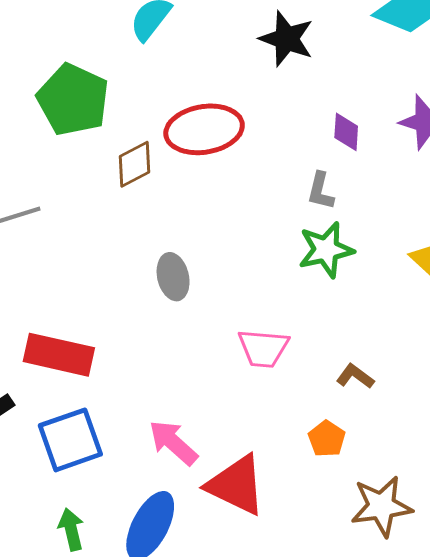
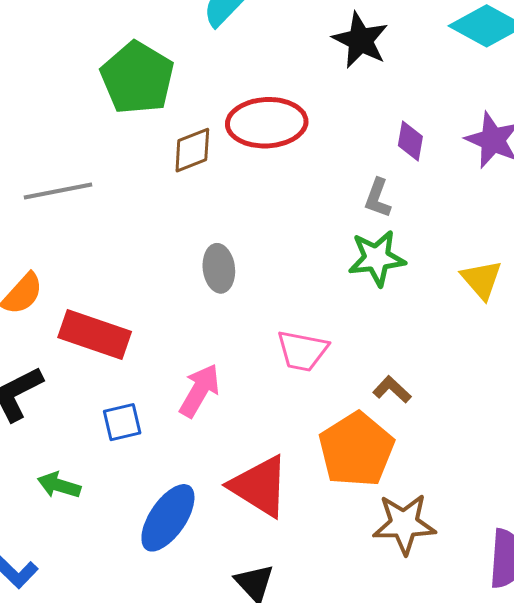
orange pentagon: (327, 439) -> (356, 450), size x2.0
blue square: (70, 440) -> (122, 422), moved, size x0.6
pink arrow: (173, 443) -> (199, 391), moved, turned 72
green arrow: (71, 529) -> (59, 485), moved, turned -66

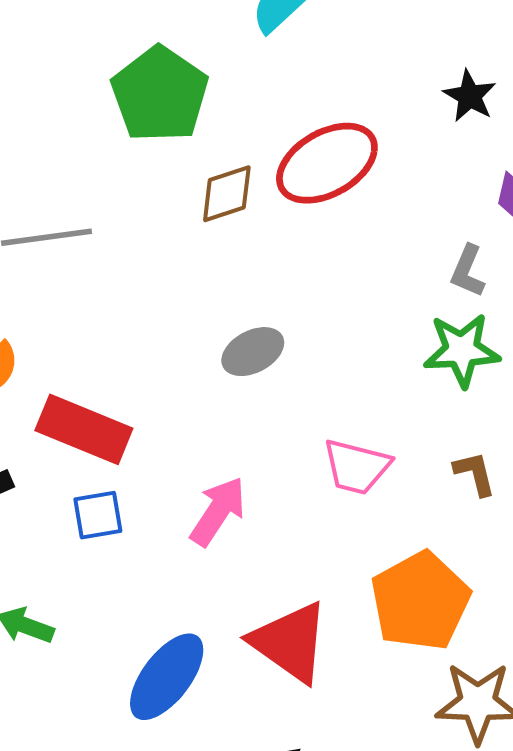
black star: (360, 40) -> (470, 96), moved, size x0.7
red ellipse: (267, 123) -> (327, 163), turned -30
gray ellipse: (219, 268) -> (253, 352), turned 66
brown L-shape: (392, 390) -> (475, 474), moved, turned 30
blue square: (122, 422) -> (98, 515), moved

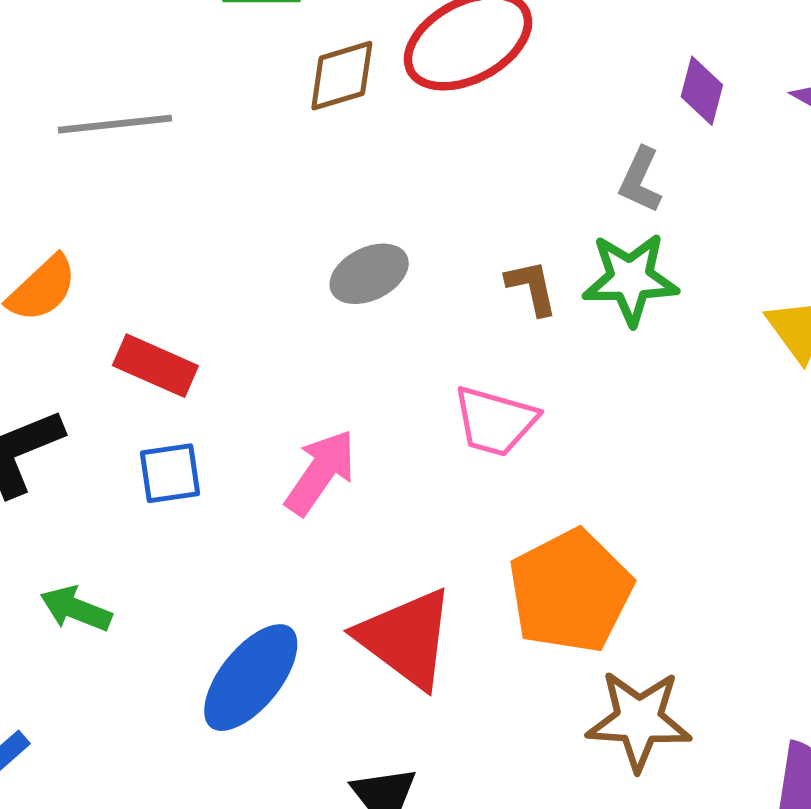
red rectangle: (84, 429) -> (155, 366), size x0.7
brown L-shape: (475, 474) -> (532, 287), moved

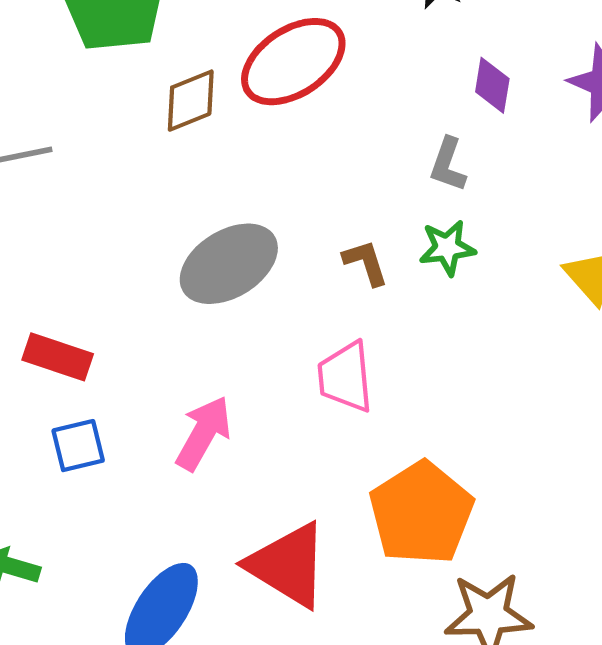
gray ellipse: (369, 274) -> (229, 264), size x1.5
green star: (630, 279) -> (447, 248), size x0.7
pink trapezoid: (495, 421) -> (345, 377), turned 74

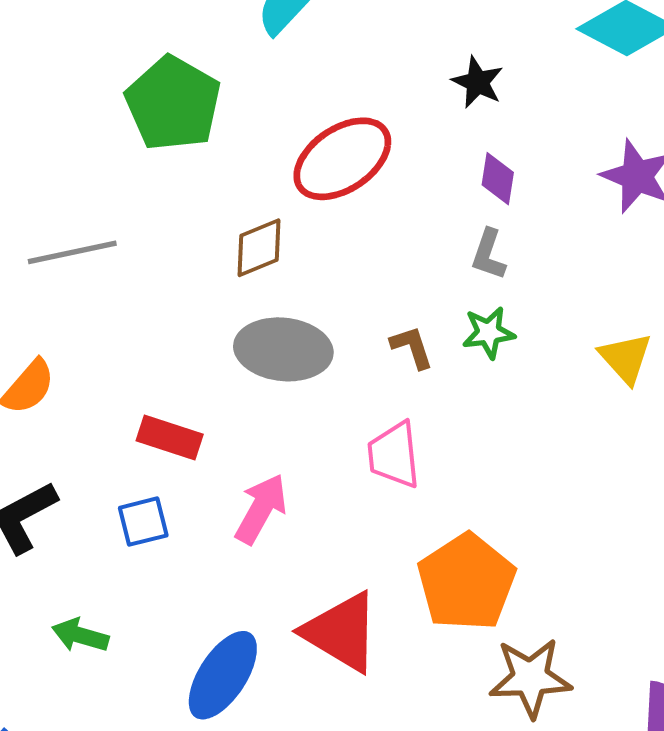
purple diamond: (492, 85) -> (498, 179), moved
brown diamond: (191, 101) -> (259, 248), moved
gray ellipse: (229, 264) -> (283, 349), turned 38
red rectangle: (58, 357) -> (170, 438), moved

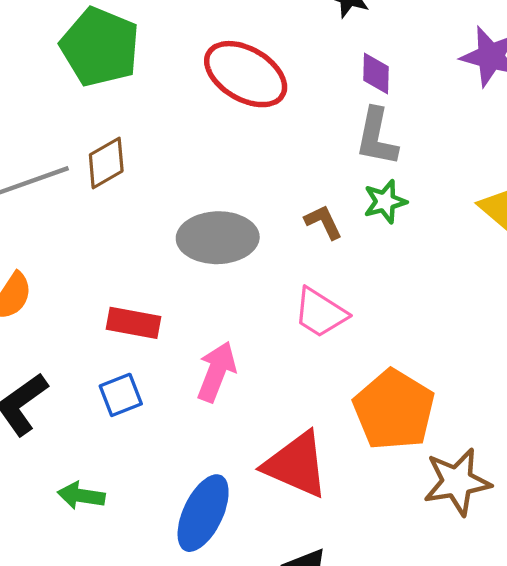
red ellipse: (342, 159) -> (246, 74), turned 72
brown diamond: (259, 248) -> (106, 163), moved
gray L-shape: (489, 254) -> (377, 137), size x1.4
pink trapezoid: (394, 455) -> (320, 313), turned -44

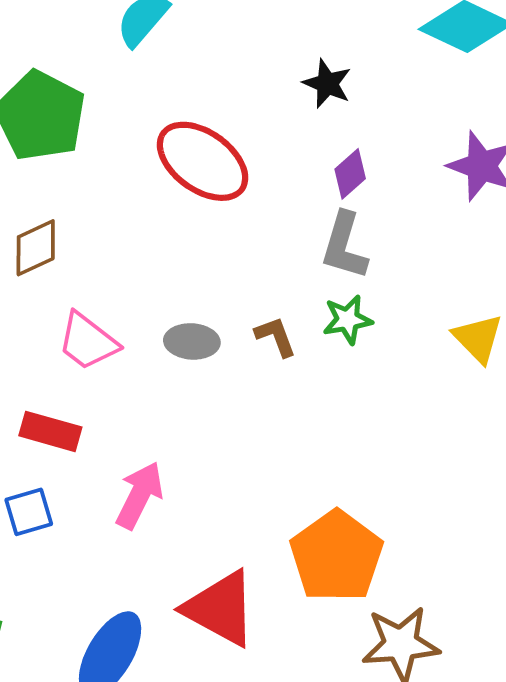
purple diamond: (376, 74) -> (350, 174), turned 42
gray ellipse: (218, 238) -> (192, 341), moved, size x0.6
pink trapezoid: (320, 313) -> (88, 341), moved

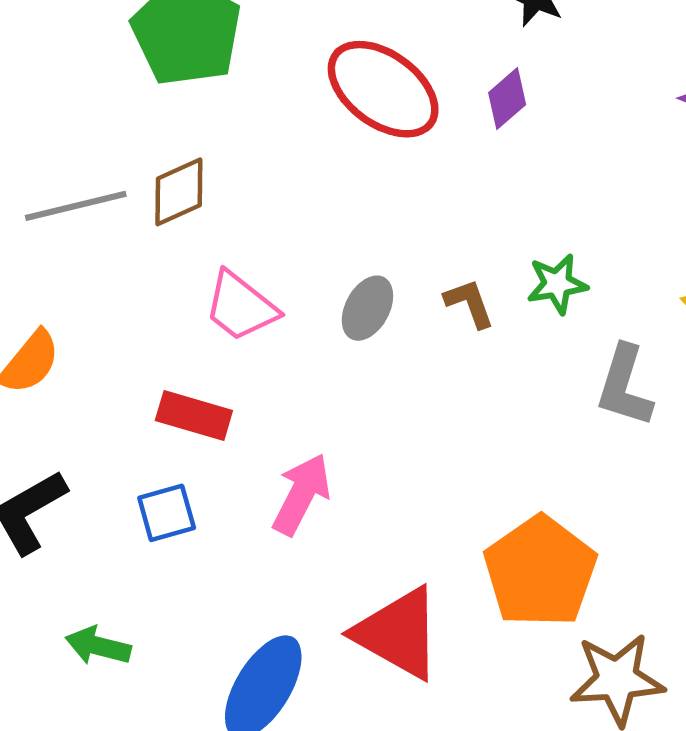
purple diamond: (350, 174) -> (507, 99), moved
gray L-shape: (344, 246) -> (624, 386), moved
gray ellipse: (192, 341) -> (367, 308), turned -66

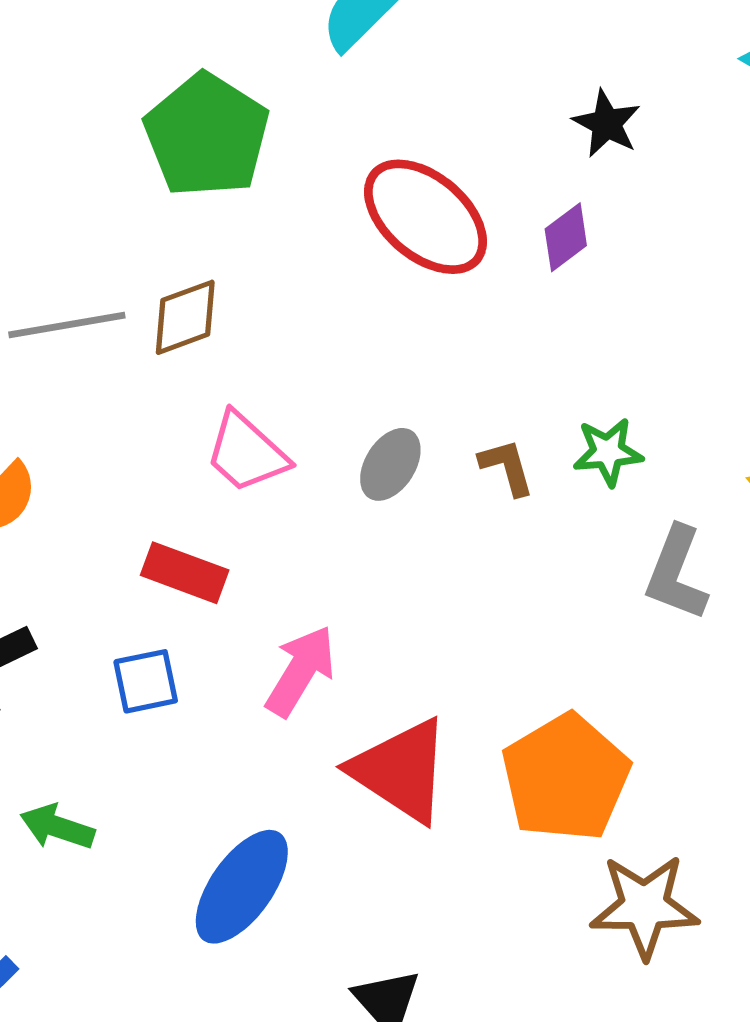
red triangle: (398, 633) -> (401, 770), moved

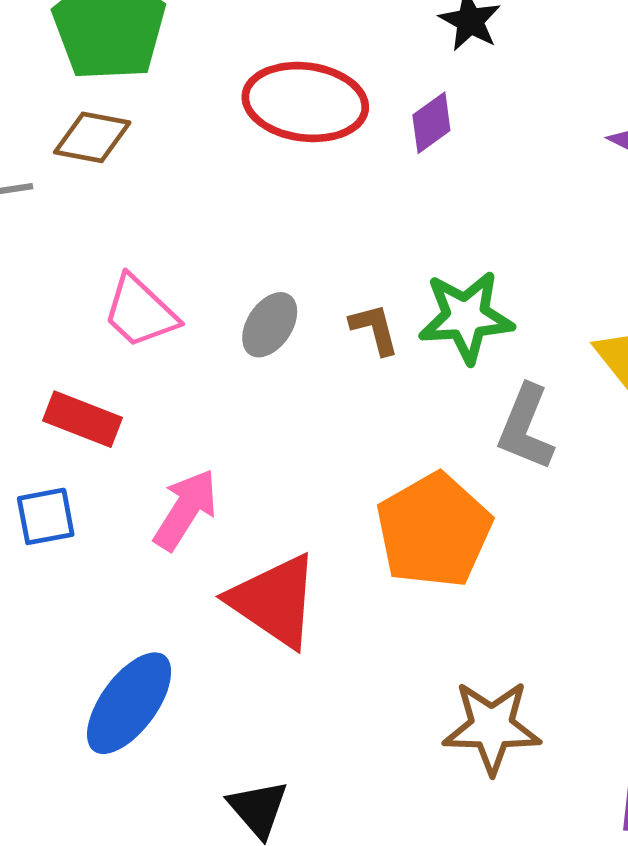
red ellipse: (426, 217) -> (305, 102), turned -34
brown diamond: (185, 317) -> (92, 137), moved, turned 30
green star: (608, 452) -> (466, 317), size x1.5
orange pentagon: (566, 778) -> (434, 530), moved

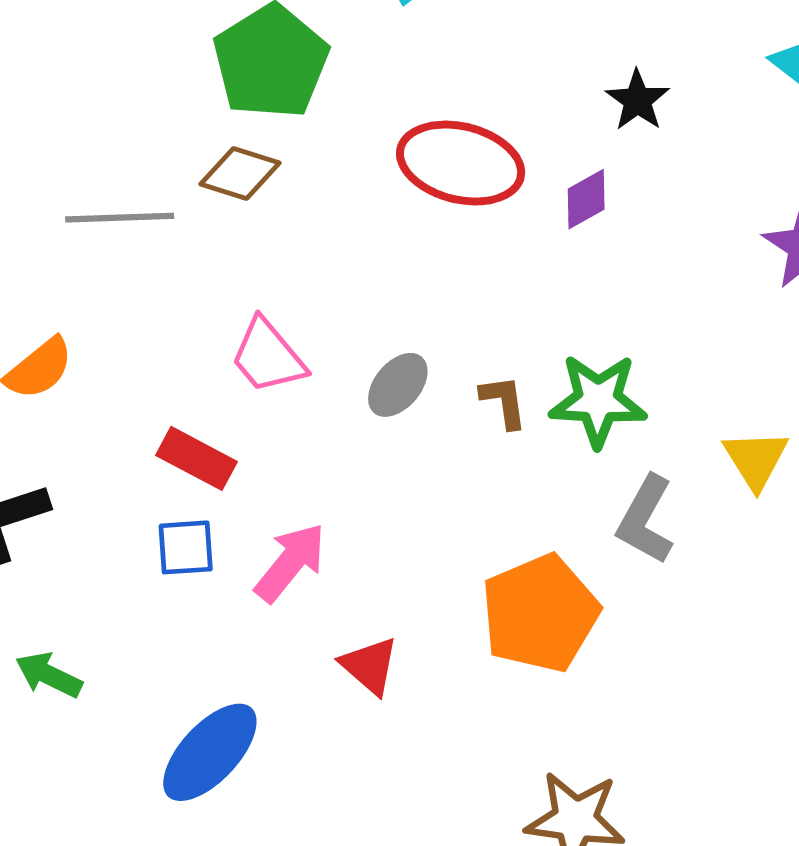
blue square: (46, 516) -> (186, 547), moved
red triangle: (274, 601) -> (370, 666), size x0.6

